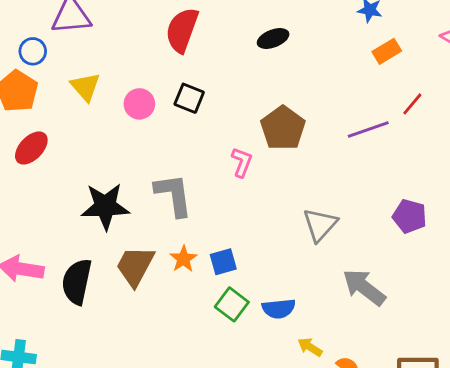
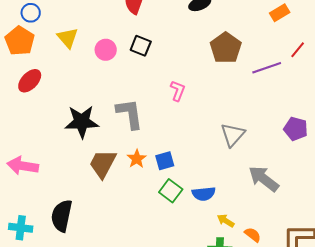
brown pentagon: (283, 128) -> (226, 48), moved
black semicircle: (77, 282) -> (62, 216), moved

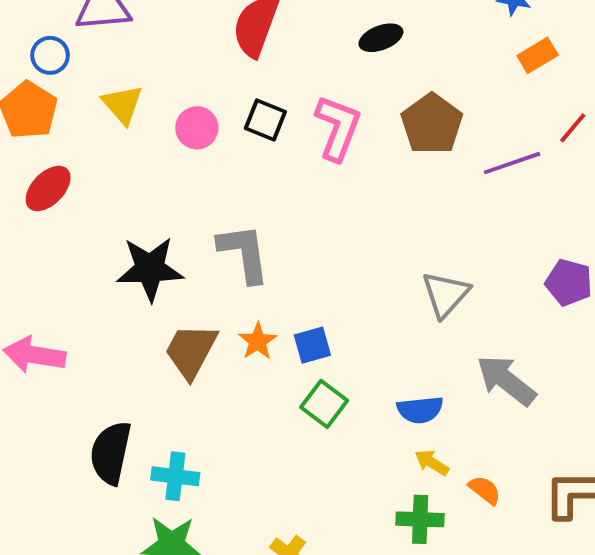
pink L-shape: (178, 91) -> (338, 128), moved, size x1.6
blue semicircle: (204, 194) -> (420, 410), moved
cyan cross: (21, 228) -> (175, 476), moved

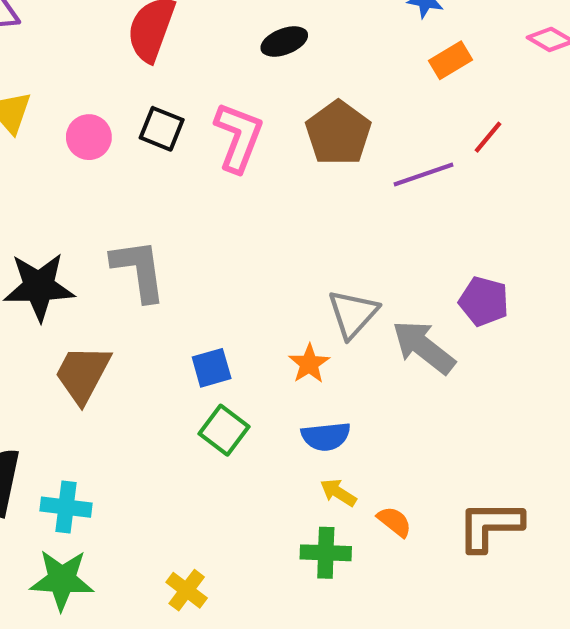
orange star: (258, 341) -> (309, 364), moved
gray arrow: (506, 380) -> (424, 347), moved

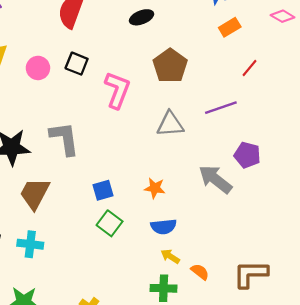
pink L-shape: (239, 137) -> (117, 90), moved
purple line: (424, 175) -> (221, 108), moved
gray triangle: (353, 314) -> (170, 124), moved, turned 44
orange star: (309, 364) -> (155, 188), turned -30
cyan cross: (66, 507) -> (30, 244), moved

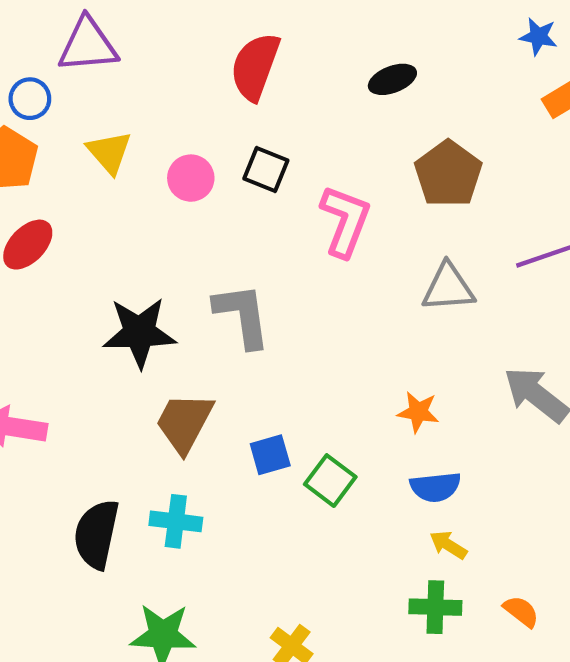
blue square: (103, 190) -> (270, 455), moved
orange semicircle: (200, 272) -> (521, 611), moved

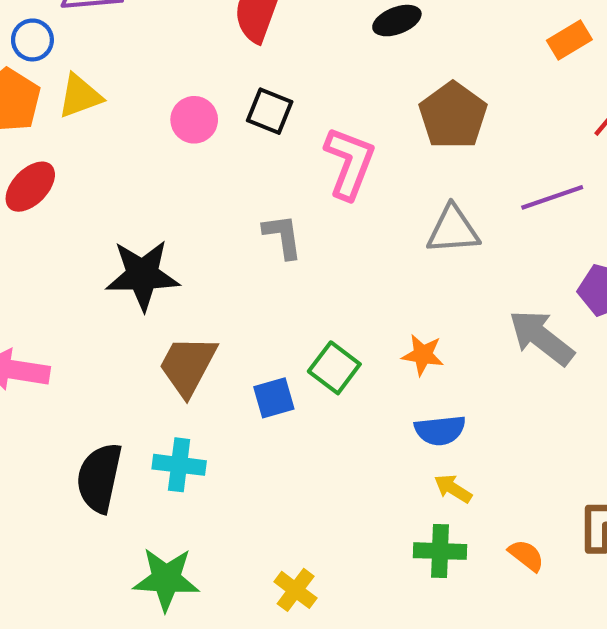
yellow triangle: (109, 152) -> (80, 96), moved, turned 51
gray L-shape: (242, 315) -> (283, 236), moved, size x0.7
green square: (330, 481) -> (334, 368), moved

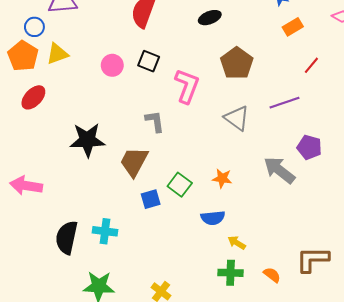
gray triangle: (453, 230) -> (237, 118), turned 40
brown trapezoid: (188, 366) -> (134, 162), moved
blue semicircle: (440, 430) -> (213, 218), moved

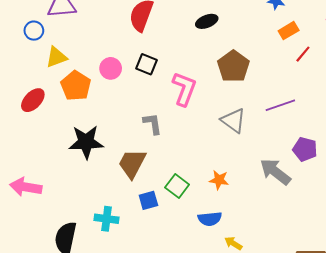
orange pentagon: (23, 56) -> (76, 86), moved
red line: (311, 65) -> (303, 54), moved
cyan cross: (105, 231) -> (107, 219), moved

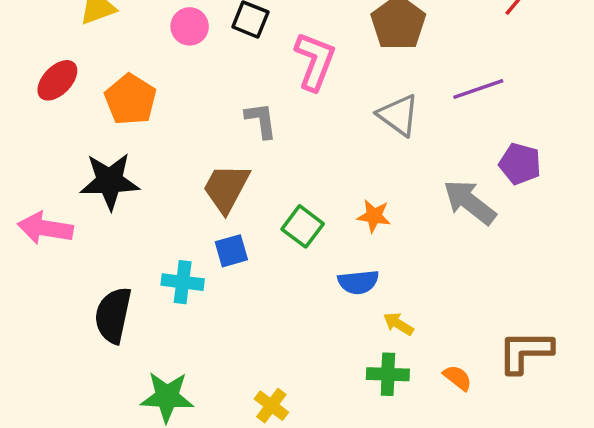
orange pentagon: (76, 86) -> (130, 99), moved
black star: (86, 142) -> (110, 181), moved
blue square: (148, 200) -> (231, 251), moved

